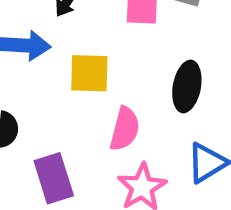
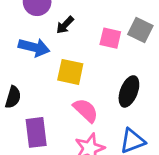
pink semicircle: (125, 129) -> (86, 110), turned -72

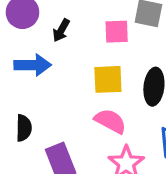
yellow square: (70, 72) -> (108, 79), moved

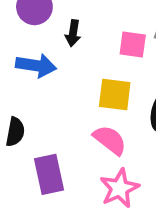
black arrow: (61, 30) -> (73, 33), turned -30

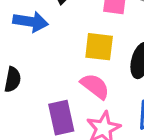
purple rectangle: (49, 174) -> (61, 118), moved

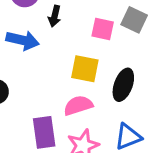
pink semicircle: (95, 86) -> (78, 105), turned -60

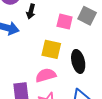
black ellipse: (123, 85) -> (78, 61), turned -35

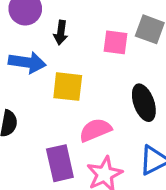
yellow square: (51, 49) -> (68, 87), moved

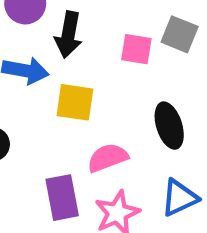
black arrow: (61, 33) -> (68, 35), size x1.5

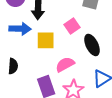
pink square: (136, 49) -> (72, 26), moved, turned -35

